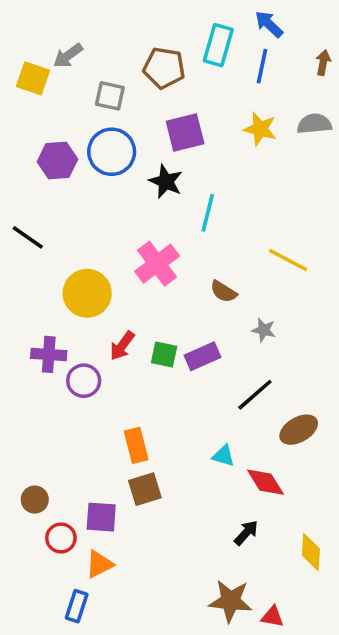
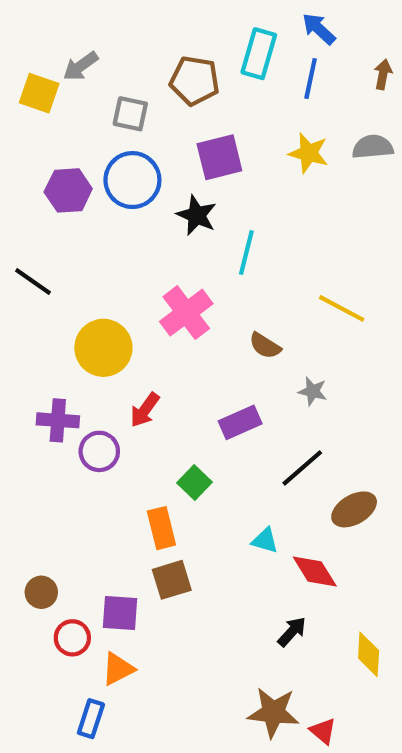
green square: (164, 354) -> (195, 482), moved, turned 32
red triangle: (272, 617) -> (323, 731), turned 30

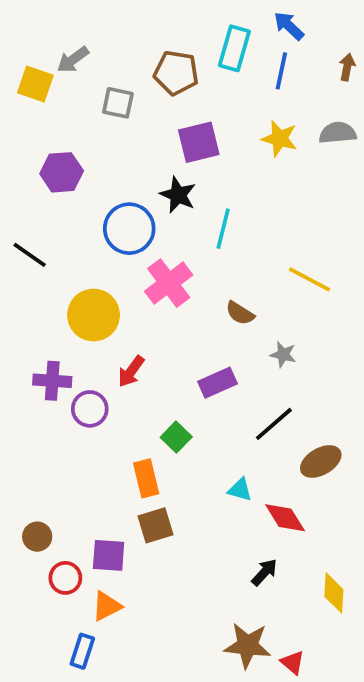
blue circle: (132, 180) -> (129, 229), moved

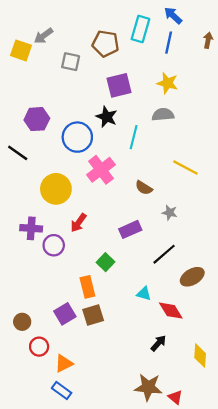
gray semicircle: (338, 133) -> (163, 115), moved
purple hexagon: (62, 172) -> (37, 119), moved
purple square: (109, 555) -> (65, 314), moved, turned -35
blue rectangle: (82, 651) -> (62, 391), moved, turned -72

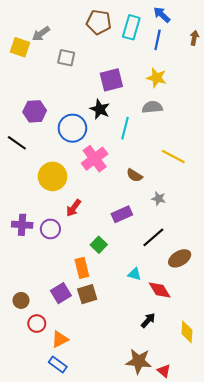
brown pentagon: (105, 44) -> (99, 22), moved
purple cross: (31, 228) -> (22, 225), moved

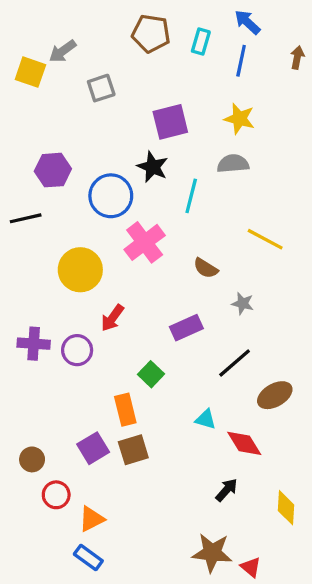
cyan rectangle: (131, 27) -> (201, 41), size x0.7
gray square: (66, 58) -> (101, 88), turned -30
black line: (17, 143) -> (26, 218), turned -48

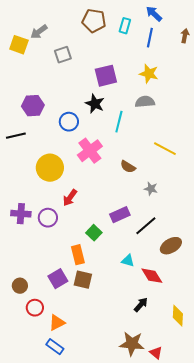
blue circle: (111, 196) -> (69, 122), size x0.7
purple rectangle: (186, 328) -> (120, 215), moved
brown square: (133, 450) -> (83, 280), turned 30

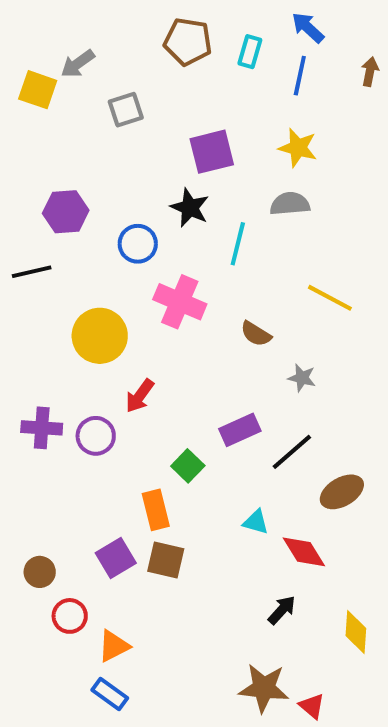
pink cross: (90, 151) -> (180, 302), turned -30

